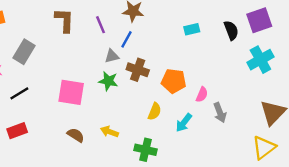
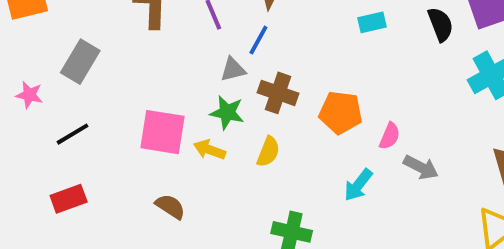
yellow semicircle: (155, 111) -> (268, 152), moved
gray arrow: (220, 113) -> (421, 167), turned -42
yellow arrow: (109, 132) -> (209, 150), moved

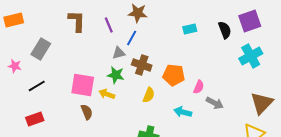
yellow semicircle: (268, 152) -> (149, 95), moved
cyan arrow: (358, 185) -> (183, 112), turned 66
brown semicircle: (170, 206) -> (87, 112), moved, turned 35

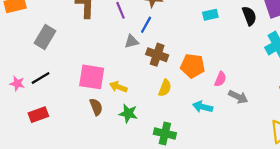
pink star: (15, 66) -> (17, 84), moved
green star: (116, 75) -> (128, 114), moved

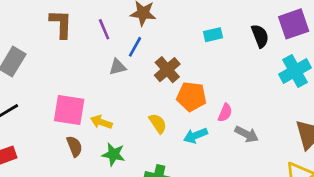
brown cross: (157, 55) -> (167, 70), moved, turned 30
yellow semicircle: (165, 88) -> (158, 123), turned -56
cyan arrow: (203, 107) -> (195, 136), moved, turned -36

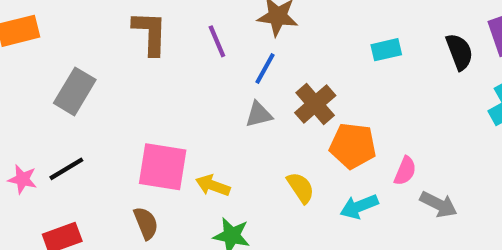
gray triangle: (117, 67) -> (259, 114), moved
brown semicircle: (74, 146) -> (146, 223), moved

